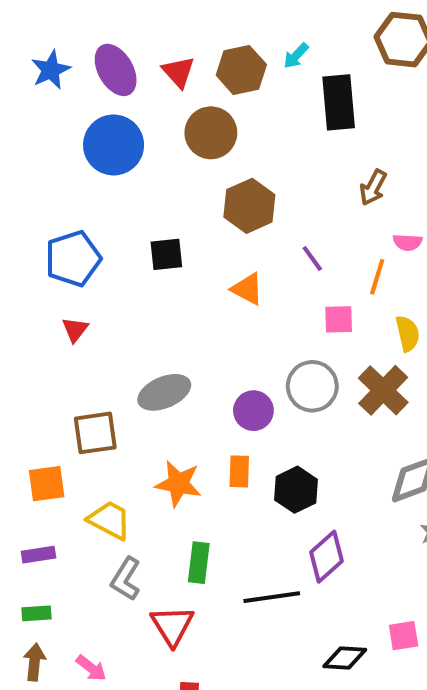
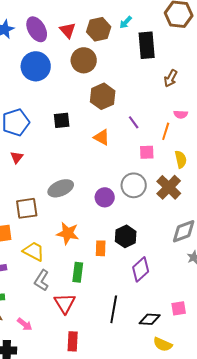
brown arrow: (373, 188) -> (171, 78), moved
orange rectangle: (239, 471) -> (101, 248), moved
black line: (272, 597) -> (114, 309), moved, turned -72

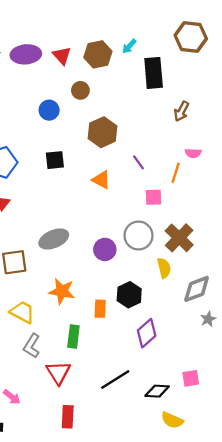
purple ellipse: (37, 29) -> (26, 54), turned -65
brown circle: (84, 60) -> (80, 90), size x0.6
blue circle: (36, 66) -> (49, 110), moved, size x0.6
yellow semicircle: (181, 159) -> (164, 268), moved
black line: (114, 309) -> (115, 380), turned 48

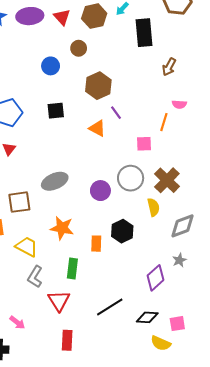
purple line: (138, 162) -> (116, 113), moved
gray star: (208, 319) -> (179, 260), moved
purple diamond: (147, 333) -> (155, 278), moved
pink square: (191, 378) -> (177, 324), moved

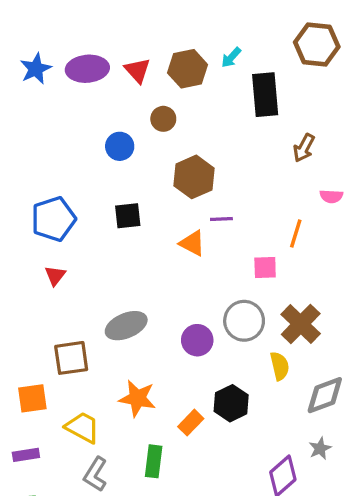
pink semicircle: (179, 104) -> (331, 196), moved
purple line: (116, 113) -> (221, 219), turned -56
orange rectangle: (96, 244) -> (191, 423), turned 42

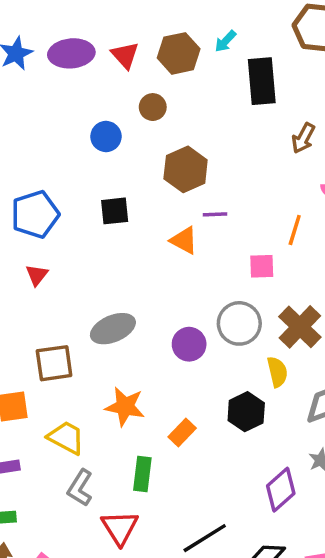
black hexagon: (231, 403) -> (246, 412), moved

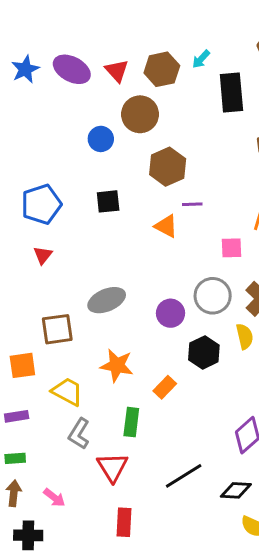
purple ellipse: (71, 53) -> (72, 69), turned 33
brown circle: (153, 107) -> (140, 114), size x1.6
black hexagon: (246, 412) -> (204, 352), moved

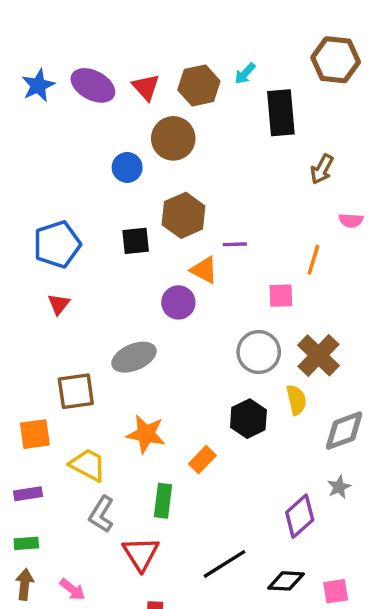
brown hexagon: (168, 167) -> (184, 215), moved
purple circle: (171, 313) -> (178, 302), moved

